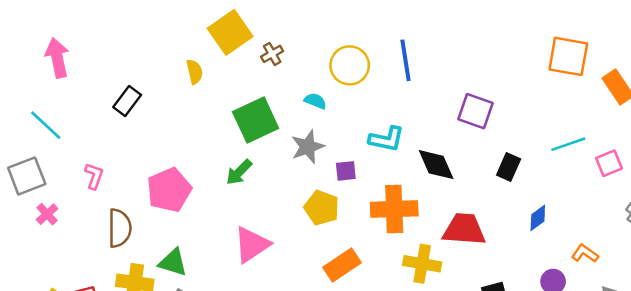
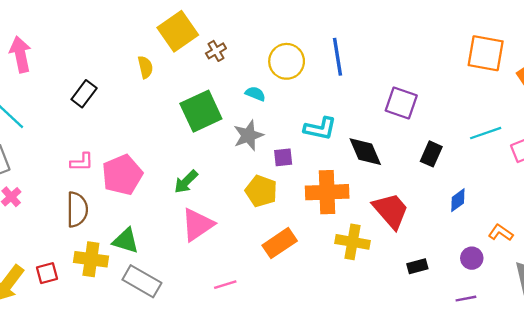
green arrow: (239, 172) -> (186, 182), moved
pink L-shape: (94, 176) -> (82, 162), moved, turned 70
red trapezoid: (464, 229) -> (391, 211), turned 45

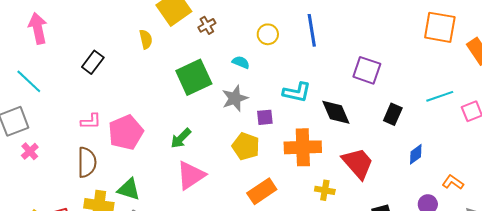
yellow circle: (287, 61) -> (268, 34), size x0.7
yellow cross: (353, 242) -> (325, 190), size x0.7

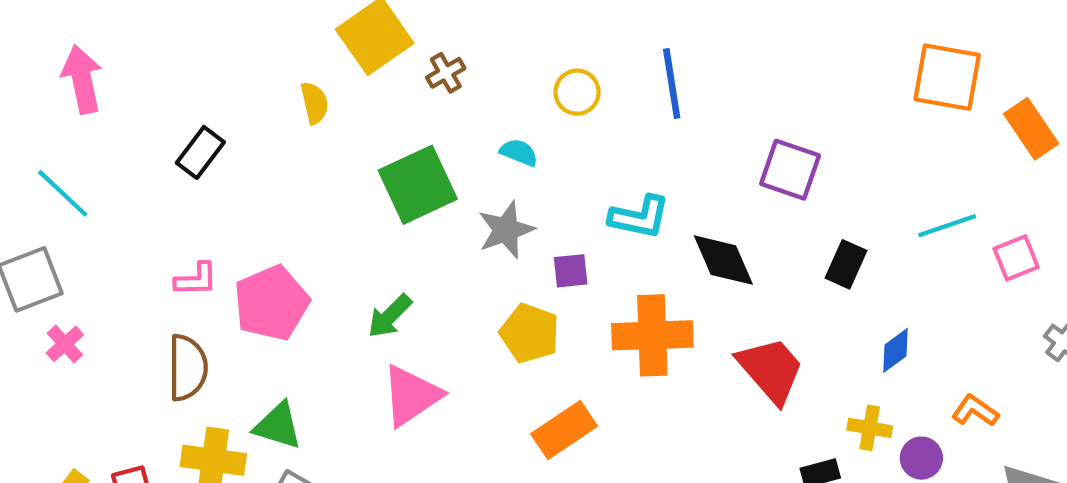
yellow cross: (325, 190) -> (870, 428), moved

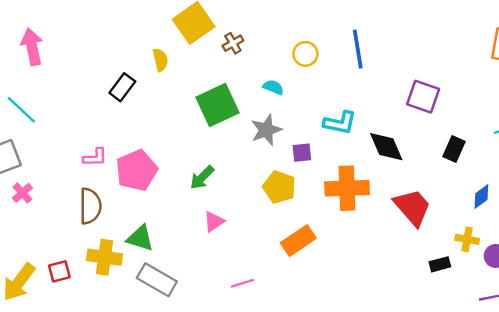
black rectangle: (200, 152) -> (122, 87), moved
pink triangle: (411, 396) -> (214, 222), size x0.6

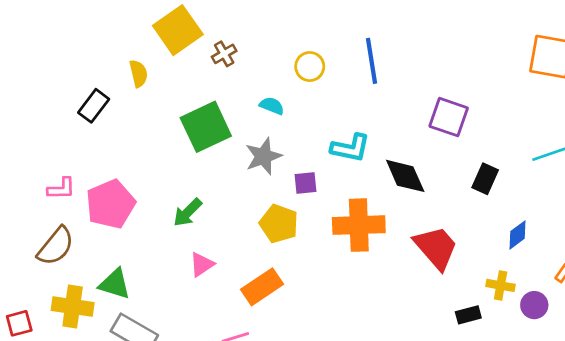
brown semicircle: (90, 206) -> (56, 246), turned 39
orange rectangle: (298, 241) -> (262, 287), moved

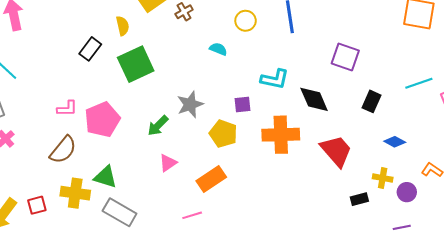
green square: (206, 127) -> (136, 64), moved
gray star: (263, 156) -> (190, 104), moved
blue diamond: (517, 235) -> (395, 142), turned 65

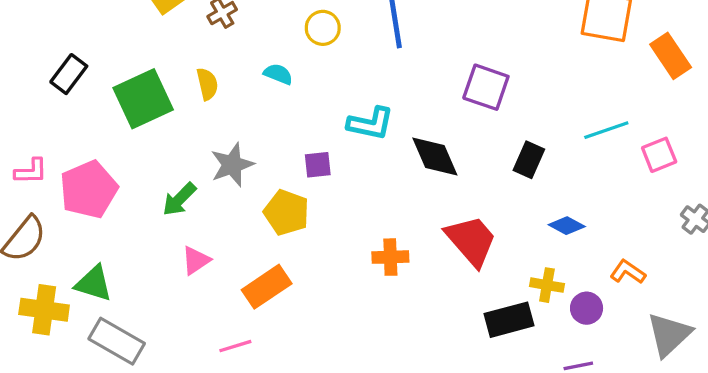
yellow semicircle: (123, 26) -> (207, 84), moved
orange cross: (281, 135) -> (390, 257), moved, size x0.6
black rectangle: (359, 199) -> (509, 320), size x1.6

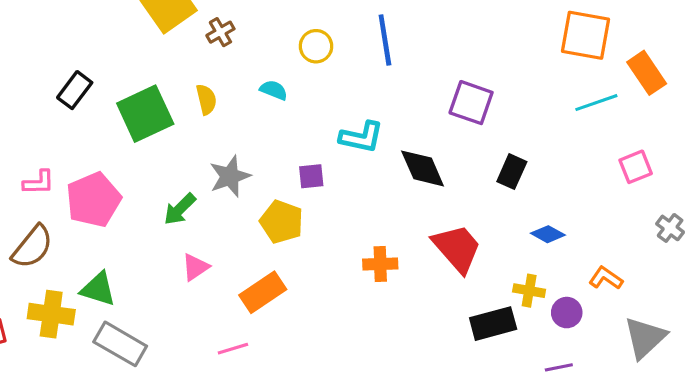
cyan line: (606, 130) -> (596, 103), moved

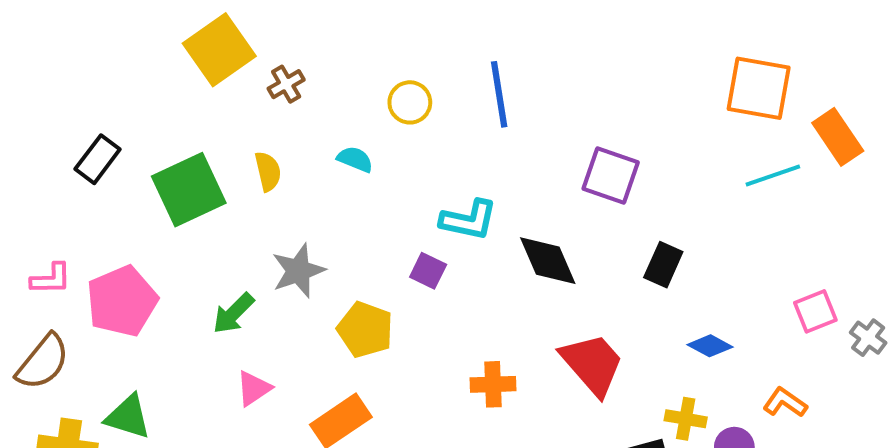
pink square: (636, 167) -> (815, 311), moved
purple square: (311, 176) -> (428, 271), moved, turned 32

